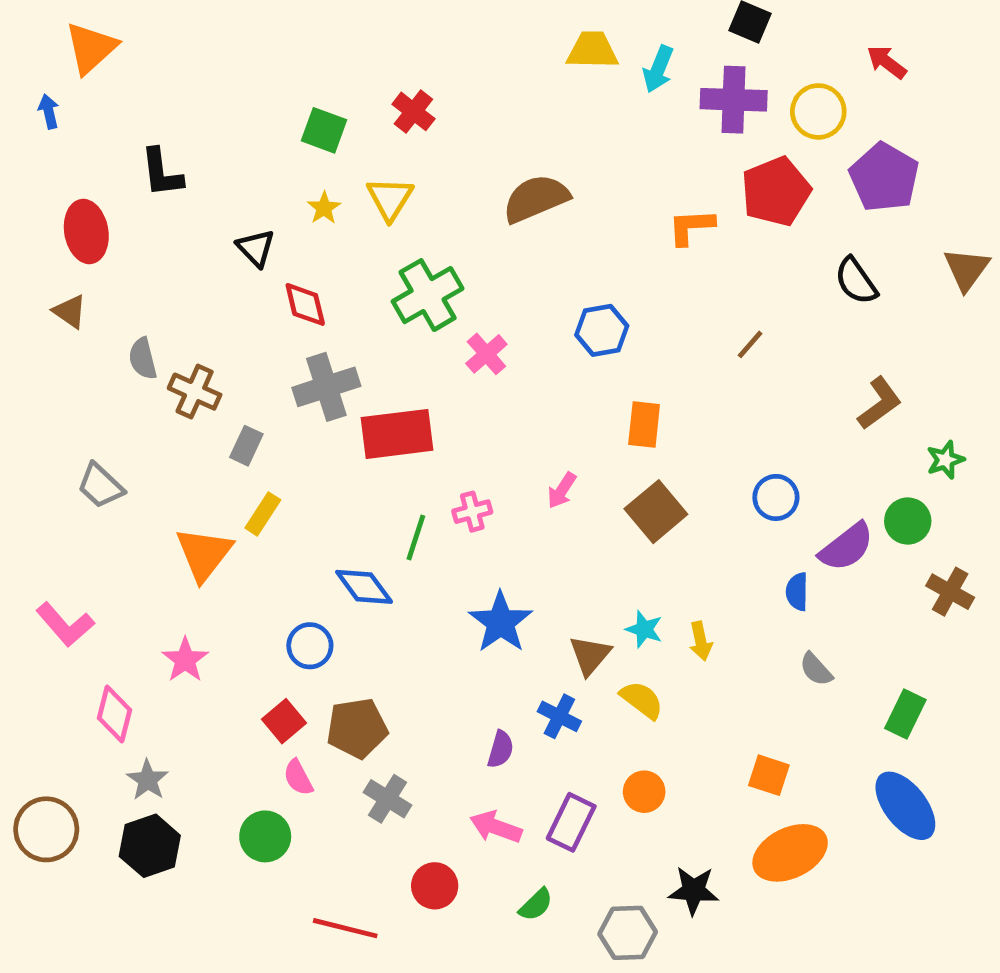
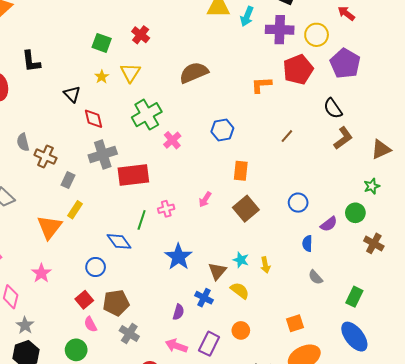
brown triangle: (967, 269) -> (381, 149), moved, turned 30
brown L-shape: (879, 403) -> (343, 138), moved
purple semicircle: (847, 547) -> (329, 224), size x0.7
orange square: (769, 775) -> (295, 323), turned -36

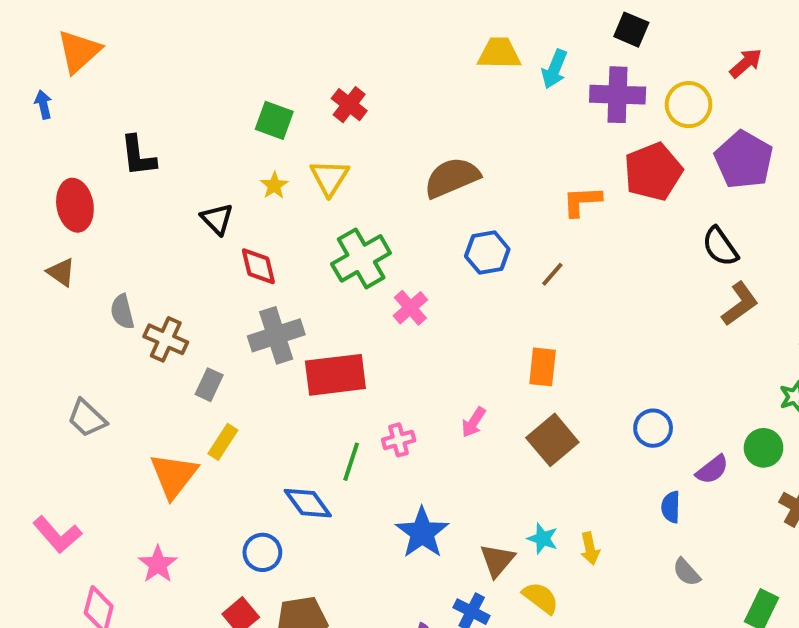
red arrow: (346, 13) -> (746, 63), turned 102
blue hexagon: (222, 130) -> (487, 253), moved
brown line: (287, 136) -> (552, 274), moved

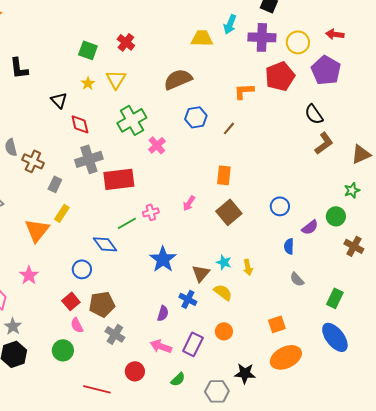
yellow trapezoid: (499, 53) -> (202, 38), moved
red arrow: (746, 63) -> (335, 34), moved, turned -132
green line: (351, 462) -> (127, 223), turned 42

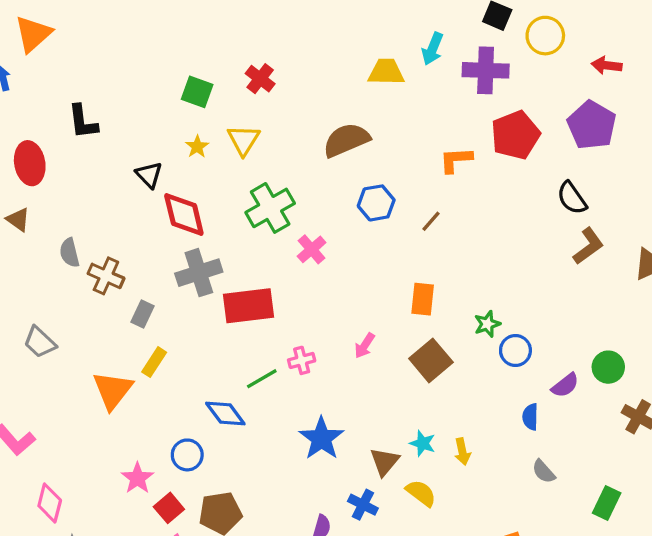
yellow circle: (298, 42) -> (545, 36), moved
red diamond: (80, 124) -> (184, 215), size x1.4
green star: (352, 190) -> (487, 324), moved
pink star: (29, 275) -> (137, 478), moved

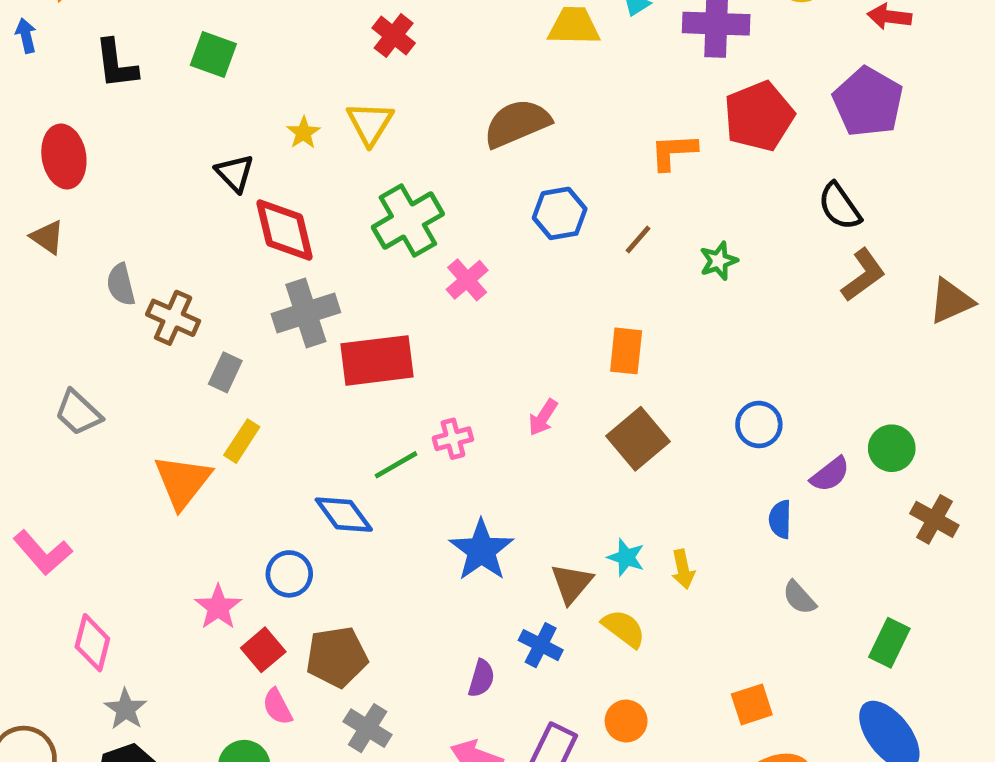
green square: (197, 92) -> (213, 54), moved
black L-shape: (83, 122) -> (116, 64), moved
green star: (487, 324) -> (719, 261), moved

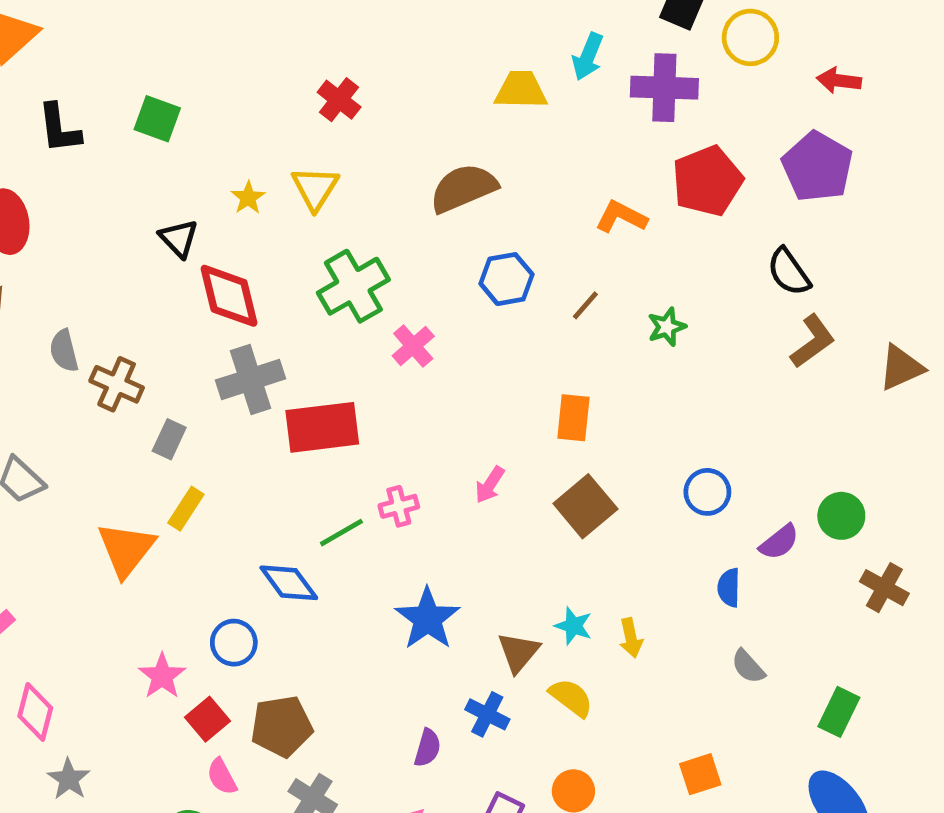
orange L-shape: (674, 152) -> (621, 217), turned 30

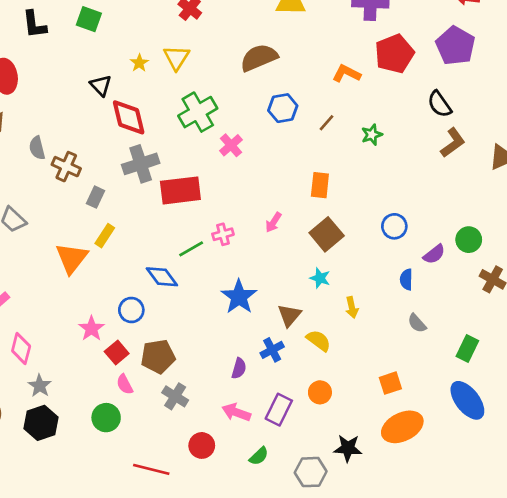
cyan star: (573, 626) -> (320, 278), moved
blue cross: (487, 714) -> (272, 350), turned 35

